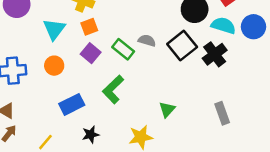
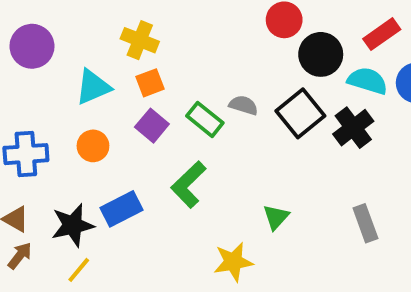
cyan triangle: (54, 29) -> (93, 87), turned 30
black star: (91, 135) -> (73, 225), moved, size x1.5

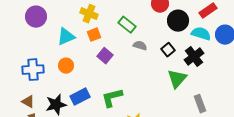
black square: (300, 113) -> (168, 50), size x0.6
green rectangle: (205, 119) -> (127, 25), moved
purple square: (152, 126) -> (105, 56), moved
green L-shape: (189, 185) -> (112, 98), moved, turned 30
green triangle: (276, 217) -> (177, 79), moved, size x1.5

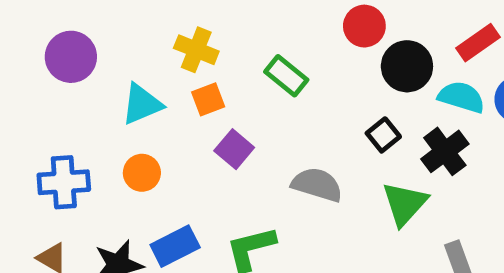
gray semicircle: (140, 46) -> (317, 185), moved, size x1.5

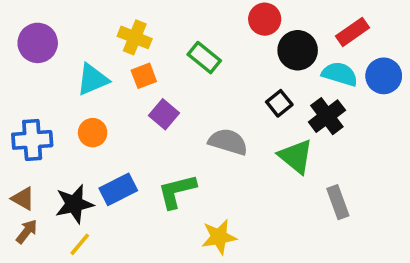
green triangle: (405, 204) -> (296, 156), turned -33

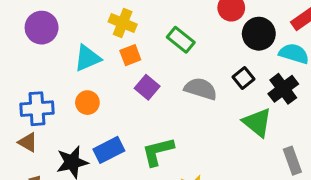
gray semicircle: (228, 142) -> (201, 89), moved
brown triangle: (23, 199) -> (28, 142), moved

